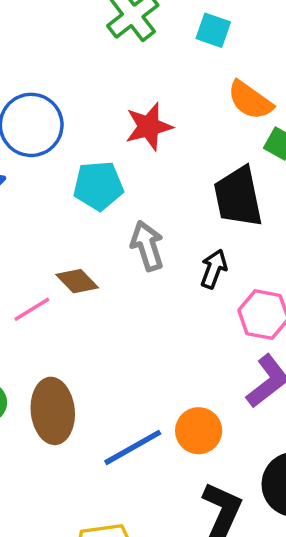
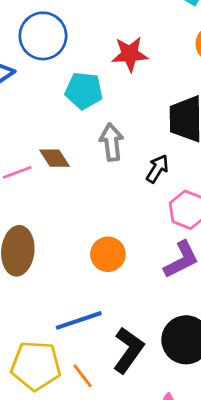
orange circle: (199, 431) -> (108, 254), moved
blue line: (133, 447) -> (79, 320), moved

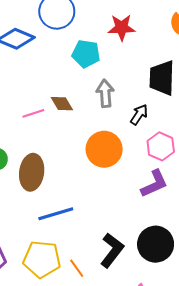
orange circle: (108, 254) -> (104, 149), moved, size x1.4
blue line: (79, 320) -> (56, 214), moved

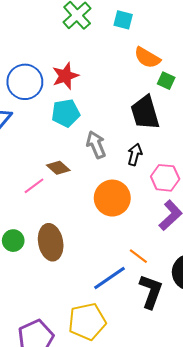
red star: (122, 28) -> (65, 76), moved
blue line: (56, 214) -> (110, 278), moved
orange line: (77, 268) -> (138, 256), moved

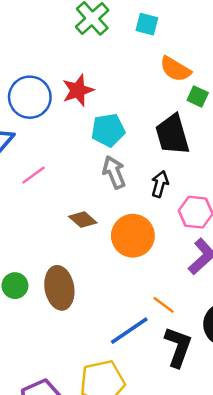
cyan pentagon: (66, 113) -> (108, 130), moved
brown diamond: (58, 168) -> (83, 220), moved
pink line: (34, 186) -> (34, 175), moved

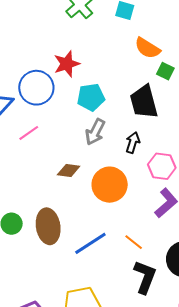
blue circle: (30, 97) -> (36, 88), moved
gray arrow: (114, 172) -> (95, 132), turned -132
brown diamond: (83, 220) -> (69, 170), turned -35
blue line: (129, 331) -> (90, 243), moved

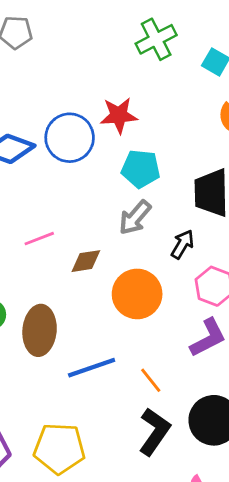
pink line: (29, 133) -> (39, 239), moved
brown diamond: (69, 170) -> (86, 261), turned -30

